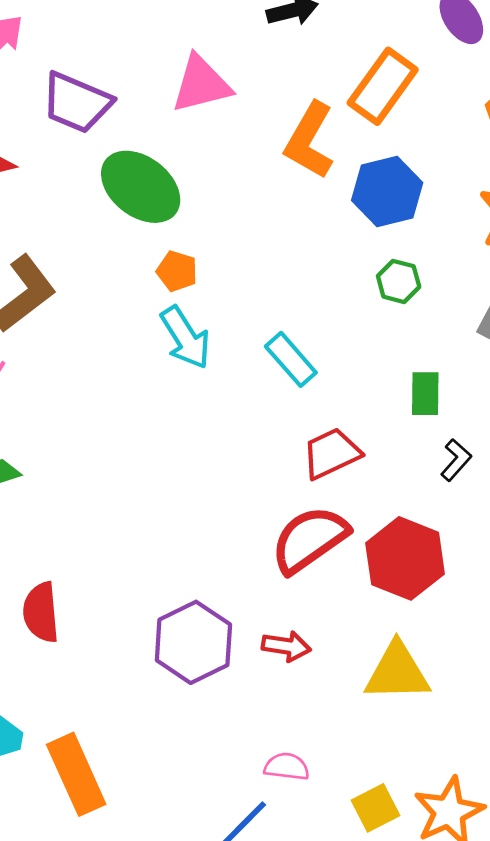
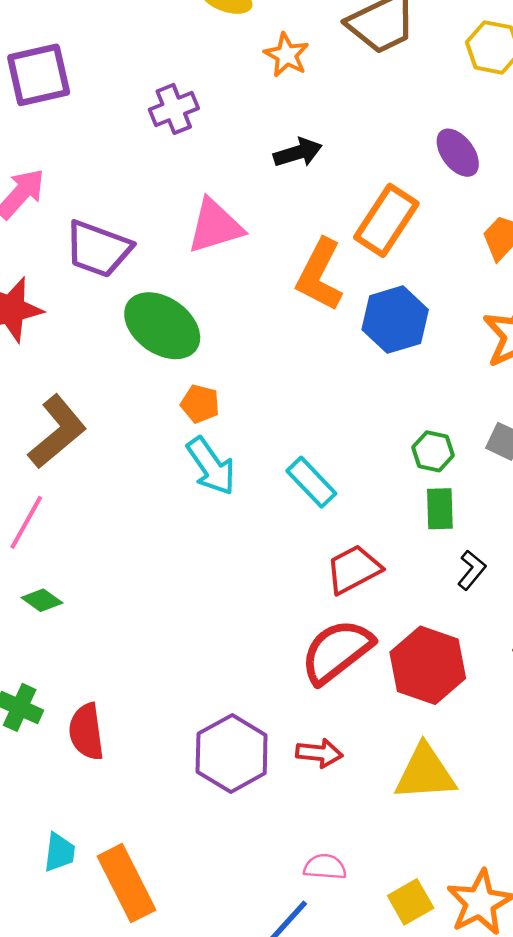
green hexagon: (399, 281) -> (433, 451), moved

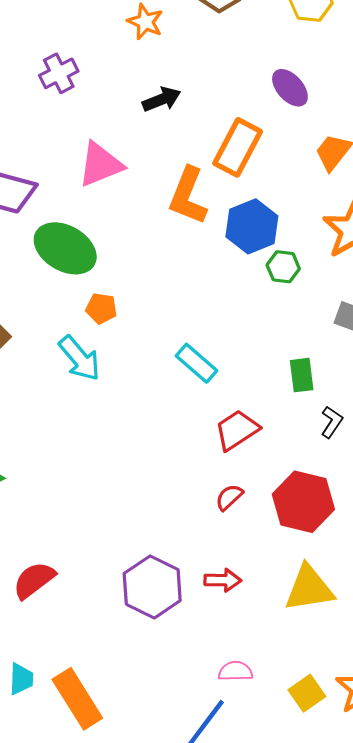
green hexagon: (433, 451) -> (283, 267), moved
cyan arrow: (211, 466) -> (80, 358), moved
red semicircle: (337, 651) -> (229, 497), size x0.5
red semicircle: (86, 732) -> (34, 580), turned 66

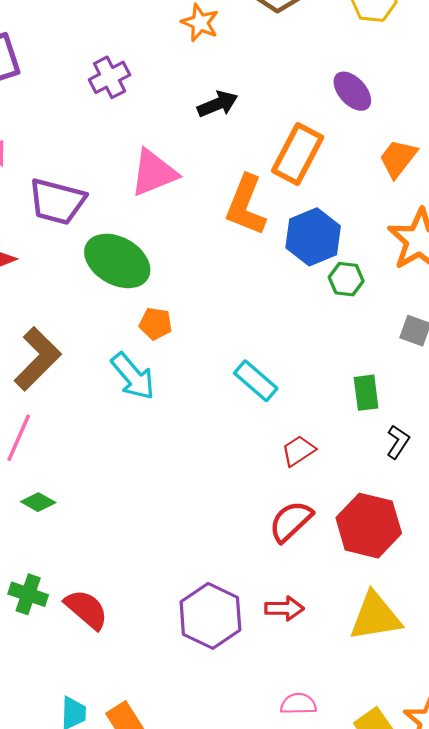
red trapezoid: (237, 430) -> (298, 451), size x0.7
red semicircle: (229, 497) -> (291, 521), size x1.5
red semicircle: (34, 580) -> (86, 609), turned 78

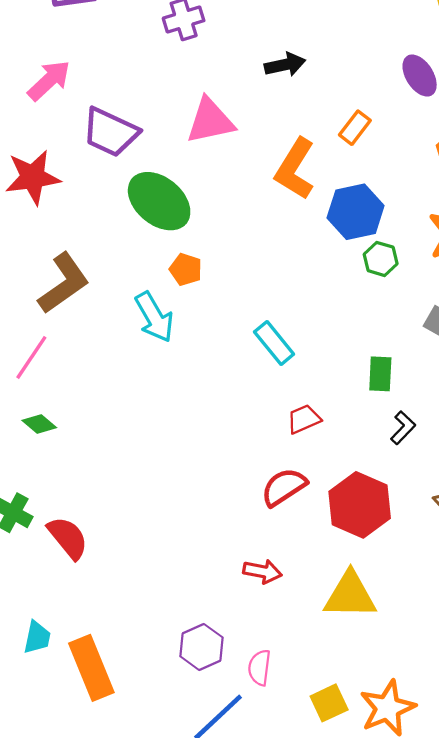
orange rectangle: (298, 154) -> (355, 128), size x0.6
purple hexagon: (210, 616) -> (201, 647), moved, size x0.7
pink semicircle: (298, 704) -> (259, 668), turned -92

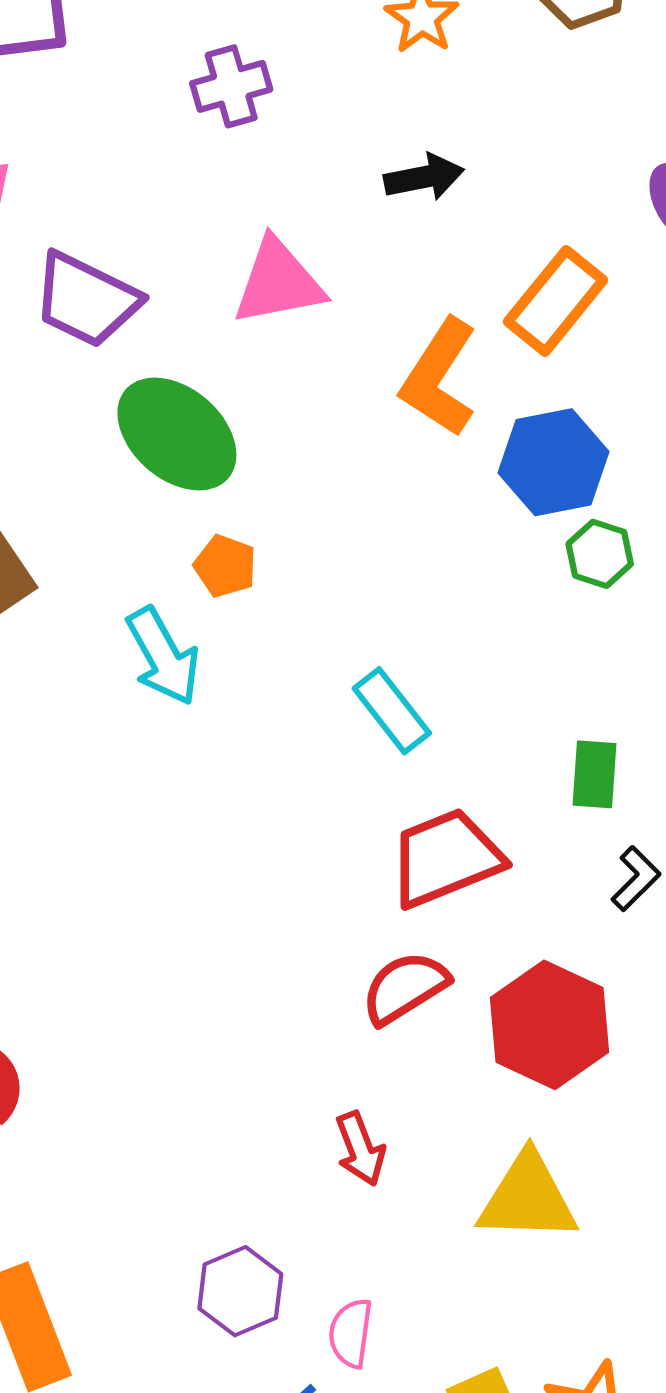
orange rectangle: (355, 128) -> (556, 301), size x1.6
red trapezoid: (304, 419) -> (446, 858), size x1.8
red arrow: (262, 571) -> (360, 1149), turned 57

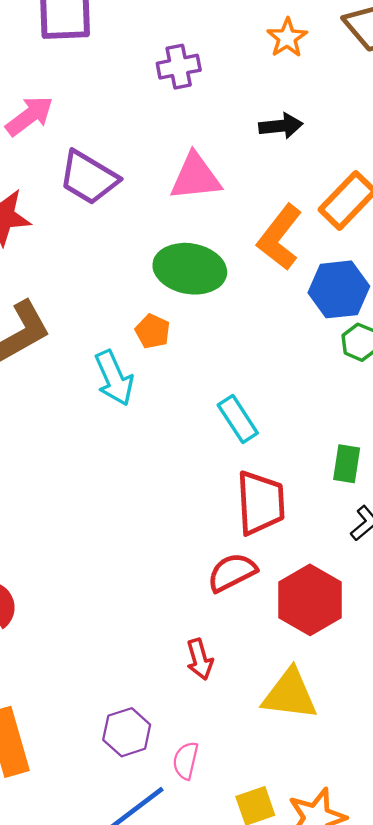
green ellipse: (177, 434) -> (190, 269), moved, turned -36
red trapezoid: (446, 858) -> (261, 503), turned 104

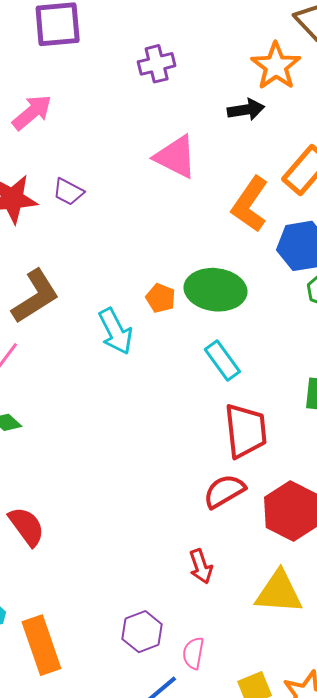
orange star: (287, 38) -> (276, 66), moved, size x1.4
pink triangle: (195, 177) -> (176, 157), turned 36
purple trapezoid: (89, 178) -> (68, 192), moved, size x0.6
green ellipse: (190, 269) -> (215, 290), moved
orange pentagon: (153, 331) -> (161, 298), moved

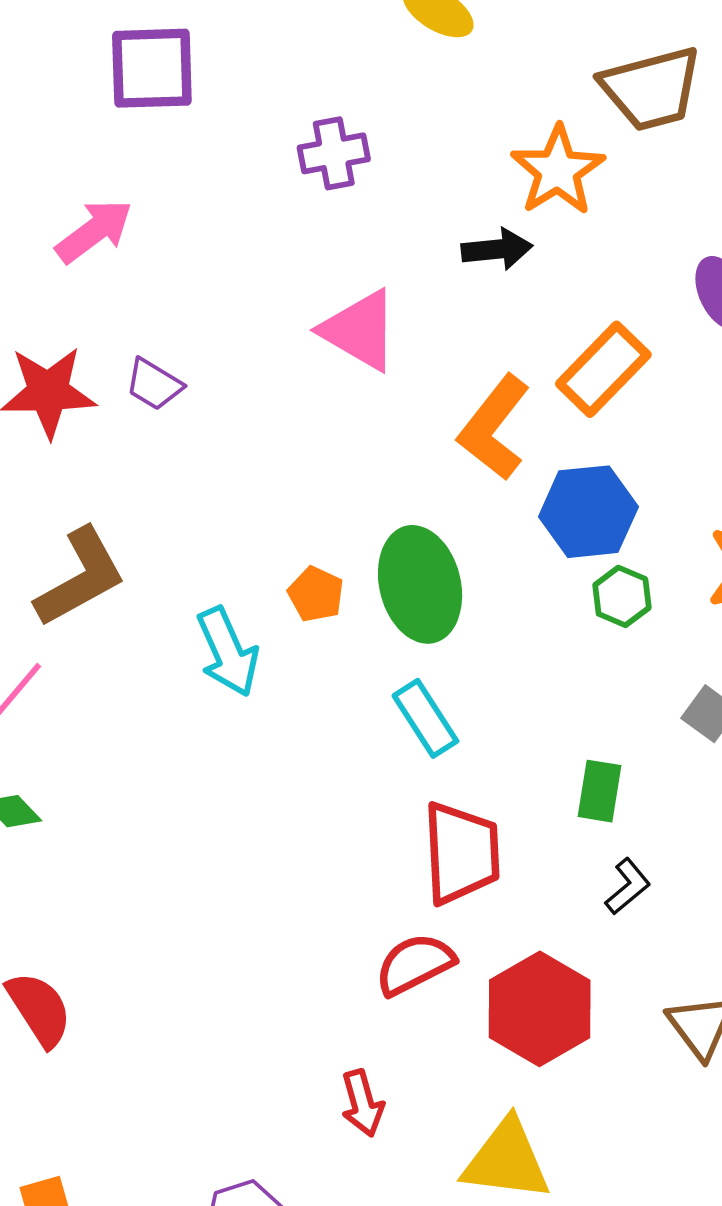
green ellipse: (215, 290) -> (420, 584), turned 66

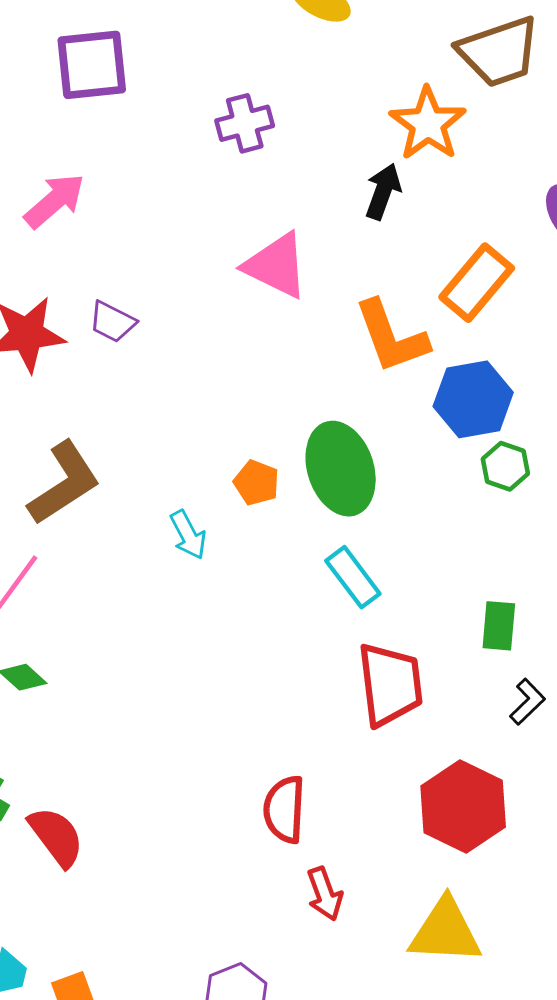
black arrow: (497, 249) -> (383, 191), turned -60
orange L-shape: (494, 428) -> (391, 337), turned -54
cyan arrow: (228, 652) -> (188, 535), size x0.7
red semicircle: (415, 964) -> (284, 809), moved, turned -56

